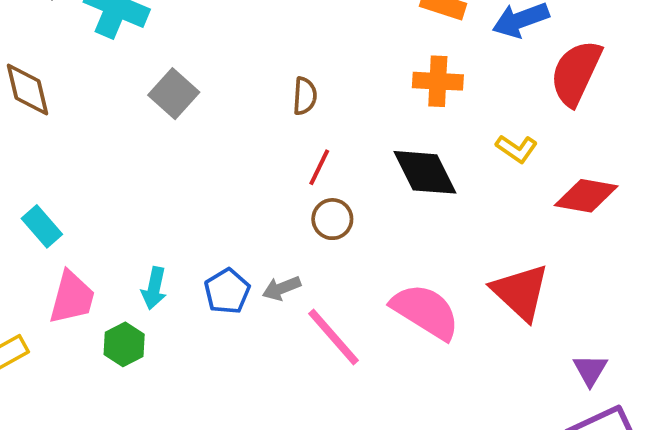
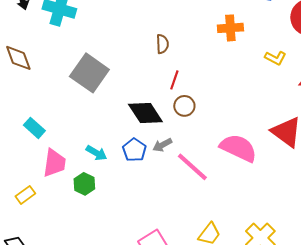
gray square: (174, 94) -> (89, 73), moved, size x1.5
black diamond: (425, 172) -> (145, 113), moved
cyan arrow: (154, 288) -> (96, 153), turned -65

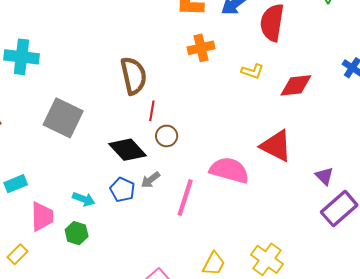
brown semicircle: (162, 44) -> (134, 76), size x1.8
cyan rectangle: (34, 128) -> (16, 184), turned -55
pink line: (192, 167) -> (185, 198), turned 75

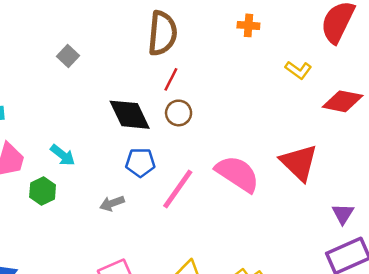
orange cross: (201, 48) -> (248, 25), size x0.7
gray square: (63, 118) -> (68, 56), size x0.5
gray arrow: (150, 180) -> (112, 203), moved
blue pentagon: (122, 190) -> (140, 162), moved, turned 30

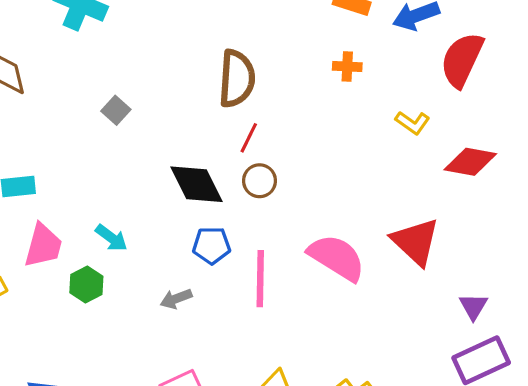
pink line: (178, 189) -> (260, 279), turned -33

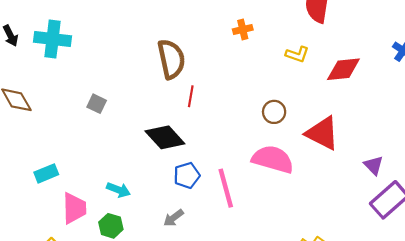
brown circle: (260, 181) -> (274, 112), moved

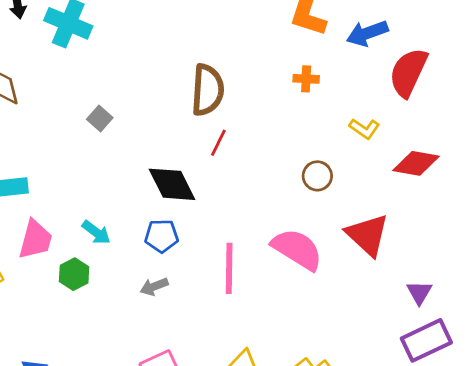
brown circle: (274, 112) -> (317, 176), moved
blue pentagon: (187, 175) -> (162, 236), moved

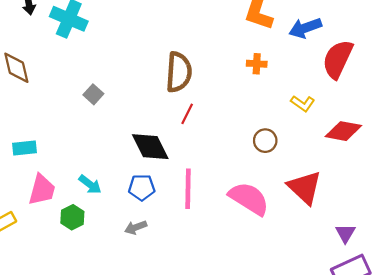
pink line: (229, 268) -> (188, 189), moved

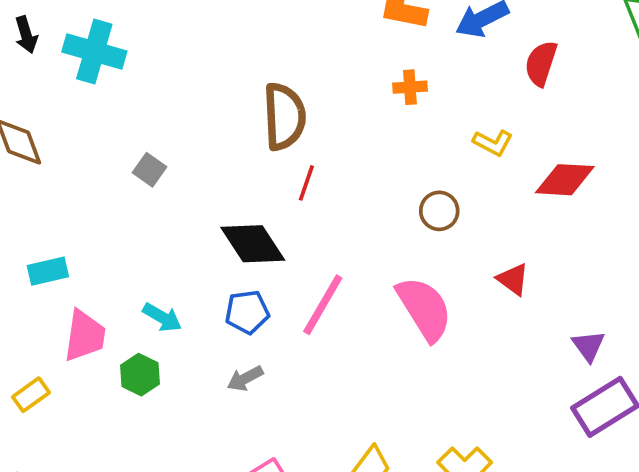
red semicircle: (338, 59) -> (541, 63), size x0.7
red triangle: (305, 187) -> (513, 279), size x0.6
pink line: (188, 189) -> (323, 305), turned 36
pink semicircle: (249, 199) -> (424, 309), turned 33

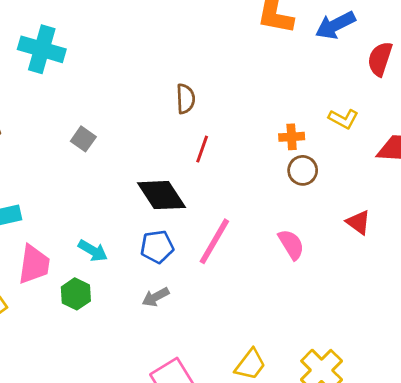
orange cross: (410, 87) -> (292, 137), moved
brown semicircle: (284, 116) -> (186, 99), size x0.6
pink semicircle: (424, 309) -> (291, 244), size x0.6

